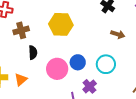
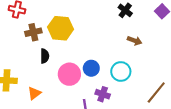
yellow hexagon: (61, 24) -> (61, 28), moved
orange triangle: (21, 80) -> (34, 93), moved
purple cross: (90, 86) -> (103, 94), turned -32

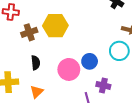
black semicircle: (45, 56) -> (36, 63), moved
cyan circle: (121, 72) -> (119, 51), moved

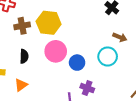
pink circle: (69, 69) -> (56, 51), moved

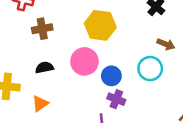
yellow hexagon: (49, 23) -> (100, 25), moved
black semicircle: (24, 56) -> (44, 67), turned -104
purple cross: (87, 88) -> (116, 99), moved

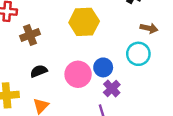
pink circle: (84, 61) -> (78, 74), moved
purple cross: (116, 99) -> (112, 88), turned 35

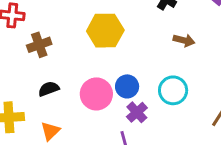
cyan circle: (138, 54) -> (173, 90), moved

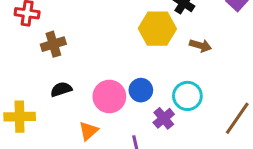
yellow hexagon: (105, 31) -> (157, 29), moved
purple cross: (137, 112) -> (164, 118), moved
orange triangle: (50, 131) -> (88, 131), moved

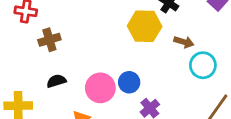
cyan circle: (187, 96) -> (203, 65), moved

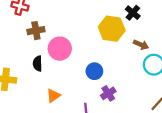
black semicircle: (56, 81) -> (38, 64), turned -80
pink circle: (100, 88) -> (60, 49), moved

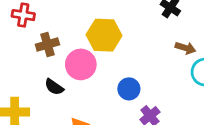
yellow hexagon: (112, 29) -> (104, 35), moved
black semicircle: (38, 64) -> (54, 87), turned -48

